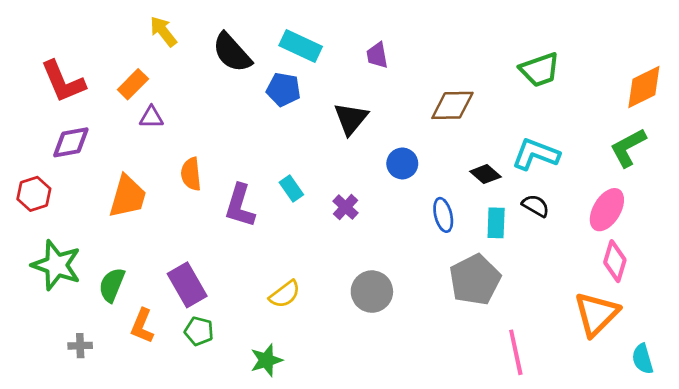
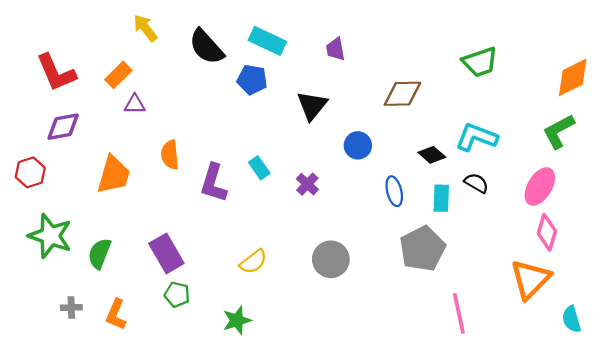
orange L-shape: (142, 326) -> (116, 314), moved

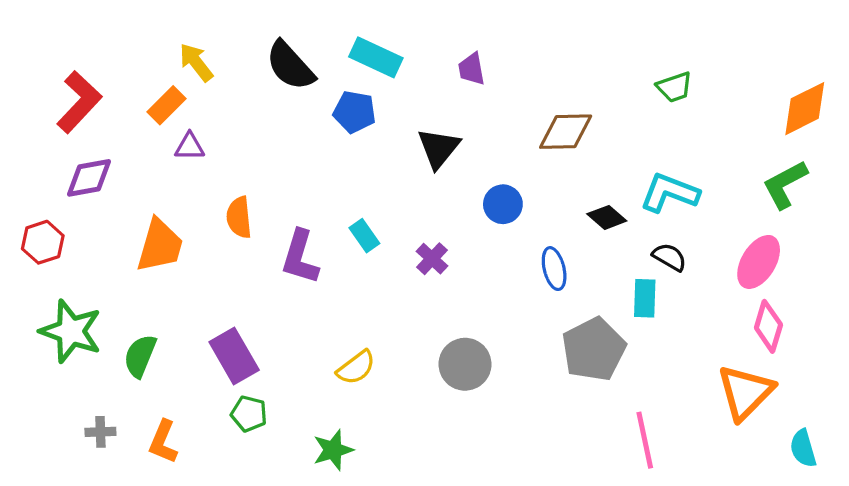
yellow arrow: (145, 28) -> (196, 62), moved
green trapezoid: (480, 62) -> (674, 87), size x0.7
red L-shape: (56, 73) -> (79, 102), turned -114
cyan rectangle: (441, 198) -> (645, 298), moved

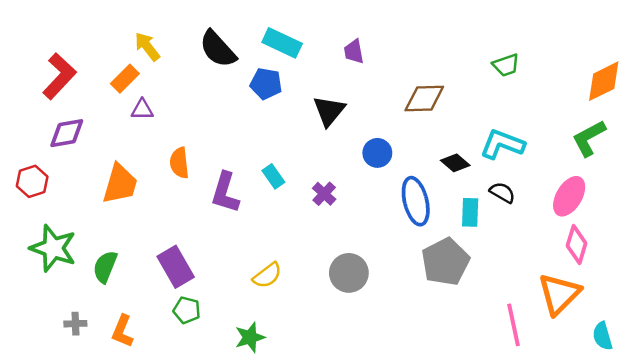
blue ellipse: (554, 269) -> (416, 201), size x1.5
cyan rectangle: (645, 298) -> (470, 212), moved
pink line: (645, 440) -> (513, 325), moved

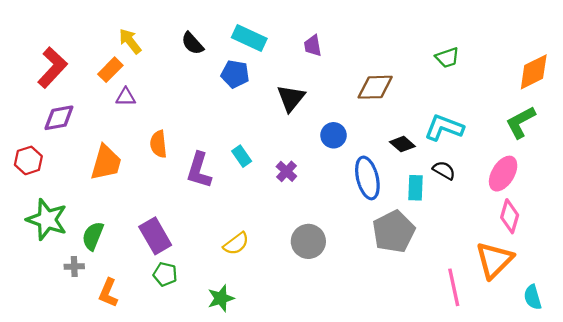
black semicircle: (218, 49) -> (192, 43), size x0.7
gray cross: (75, 324) -> (74, 267), moved

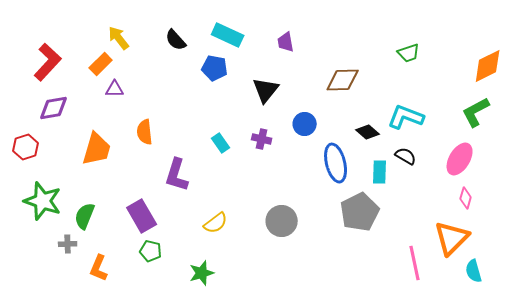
purple L-shape: (199, 170) -> (177, 175), moved
purple cross: (286, 171) -> (262, 139), moved, turned -30
pink diamond: (510, 216) -> (466, 198), size x0.7
cyan semicircle: (533, 297) -> (474, 271), moved

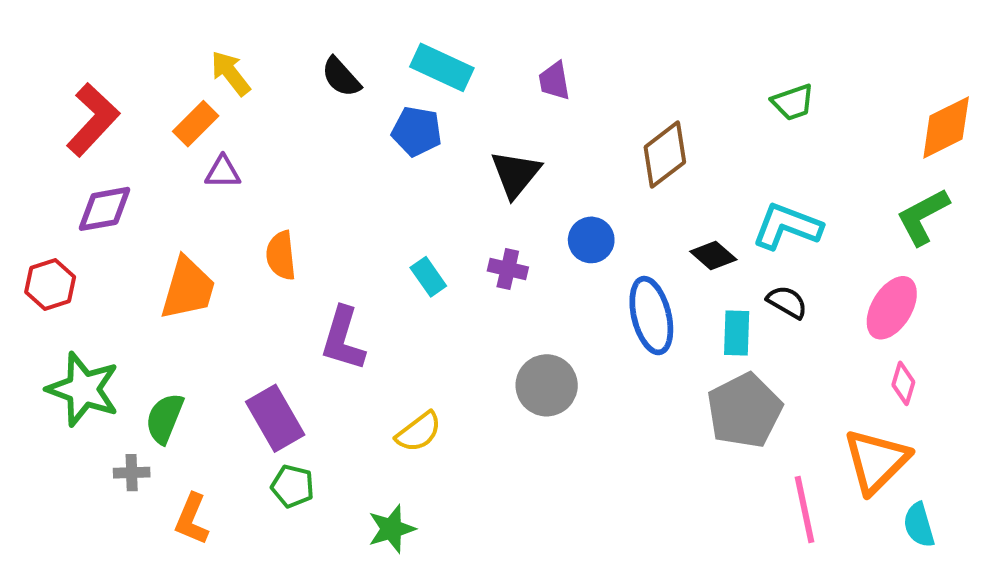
brown diamond: (343, 80) -> (665, 155), turned -36
gray pentagon: (360, 212) -> (744, 411), moved
gray circle: (282, 221) -> (547, 385), moved

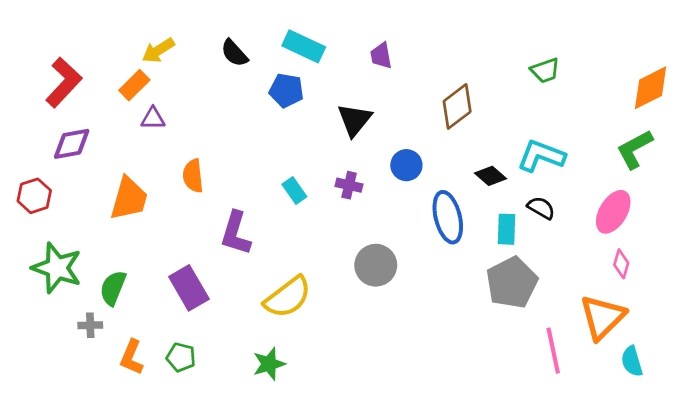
yellow arrow: (231, 73) -> (158, 50), turned -84
yellow semicircle: (419, 432) -> (288, 297), size x1.5
green pentagon: (293, 486) -> (181, 357), moved

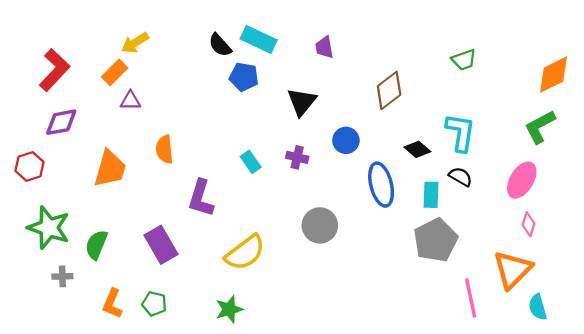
black semicircle: (234, 53) -> (220, 45), moved
cyan L-shape: (541, 156) -> (460, 132), turned 78
gray cross: (90, 325) -> (62, 276), moved

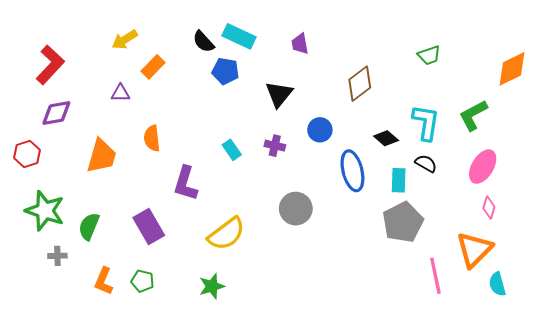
orange rectangle: (115, 72) -> (153, 67), moved
green L-shape: (540, 127) -> (473, 115), moved

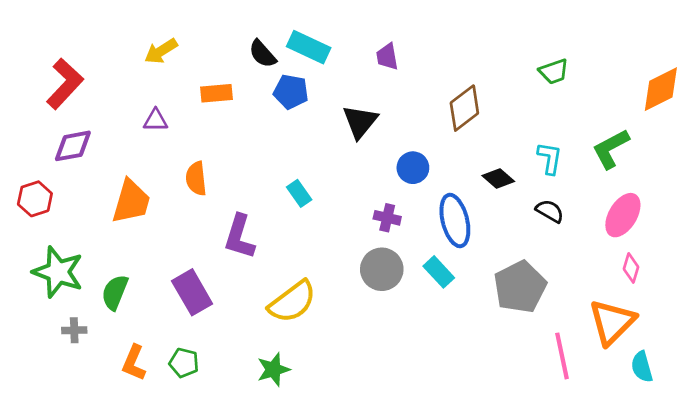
orange rectangle: (153, 67) -> (216, 93), moved, turned 40
cyan L-shape: (426, 122) -> (550, 158), size x0.7
purple cross: (275, 146) -> (387, 218), moved
cyan rectangle: (399, 180) -> (439, 272), moved, turned -45

